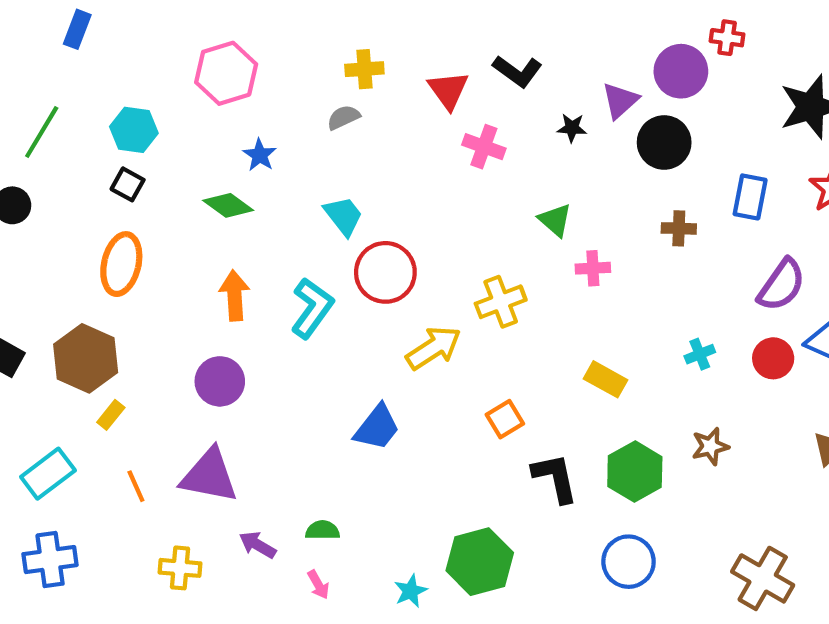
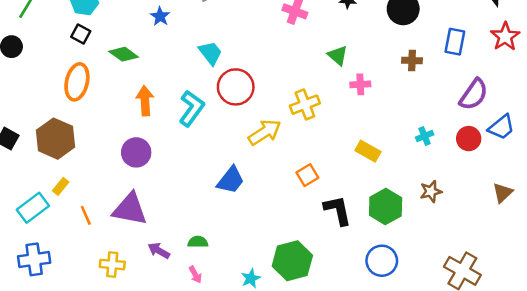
green diamond: (228, 205) -> (124, 54), moved
yellow rectangle: (111, 415) -> (61, 186), moved

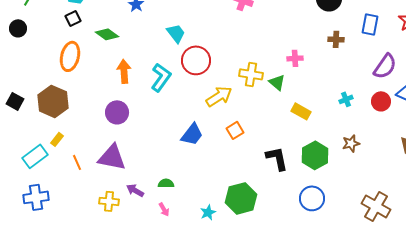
black square: (81, 34) -> (73, 18), turned 35
green triangle: (338, 55) -> (277, 82), moved
yellow cross: (305, 105) -> (251, 74), turned 30
orange square: (307, 175) -> (235, 130), moved
yellow cross: (112, 264) -> (109, 201), moved

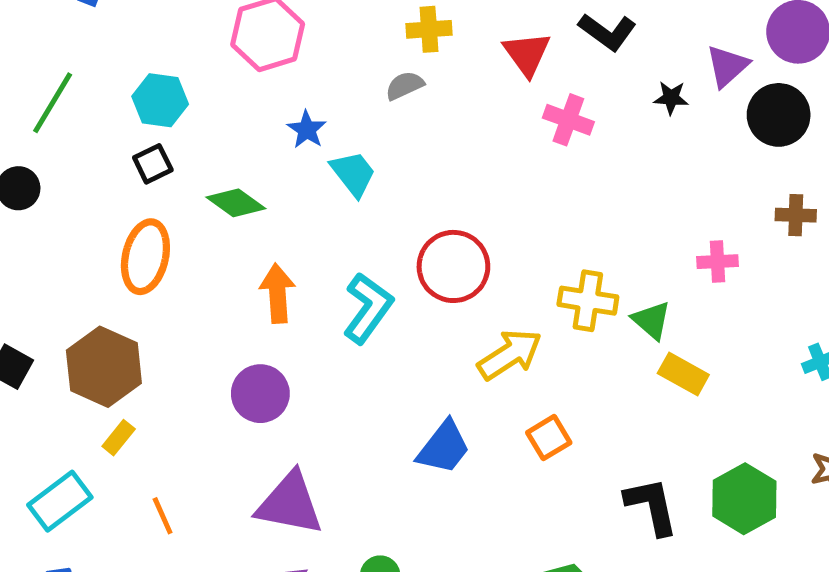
cyan trapezoid: (176, 33) -> (353, 174), moved
pink cross: (295, 58) -> (717, 262), moved
yellow rectangle: (301, 111) -> (683, 374), moved
yellow rectangle: (57, 139) -> (119, 438), moved
purple triangle: (112, 157) -> (290, 504), moved

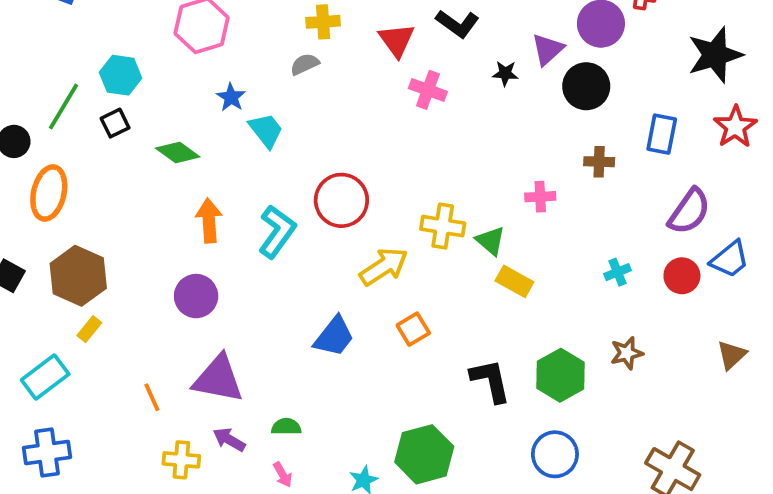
green line: (53, 103) -> (64, 106), moved
orange ellipse: (145, 257) -> (49, 193), moved
orange line: (163, 516) -> (152, 397), moved

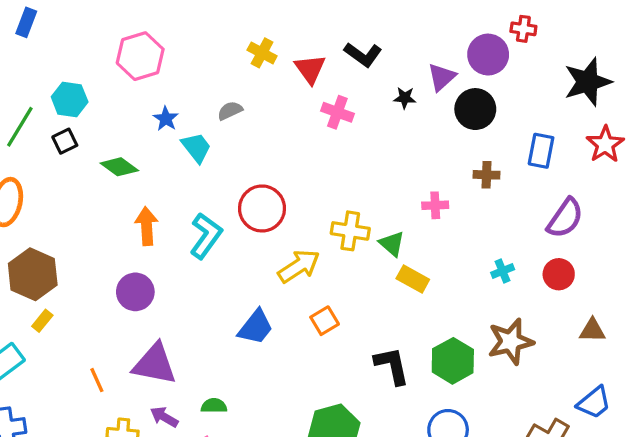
yellow cross: (323, 22) -> (262, 53), moved, turned 32
gray semicircle: (305, 64) -> (230, 111), moved
blue trapezoid: (730, 259) -> (594, 403), moved
brown star: (627, 353) -> (511, 342), size x1.6
brown triangle: (732, 355) -> (592, 330), moved, turned 44

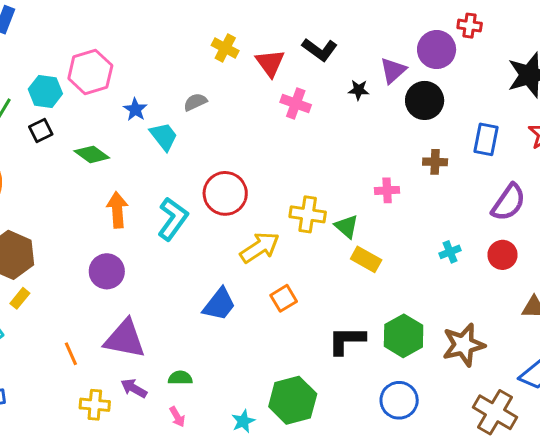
pink hexagon: (140, 56) -> (90, 72), moved
brown star: (511, 342) -> (464, 345), moved
black L-shape: (392, 366) -> (347, 340), turned -78

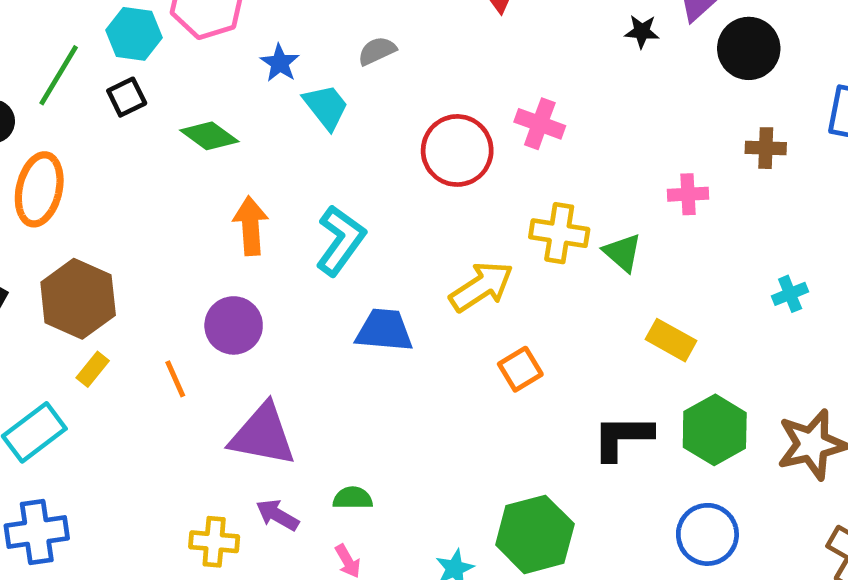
pink cross: (296, 103) -> (540, 124), moved
red circle: (225, 193) -> (457, 150), moved
yellow rectangle: (366, 259) -> (671, 340), moved
blue trapezoid: (219, 304) -> (384, 330), moved, turned -123
orange line: (71, 354) -> (175, 379), moved

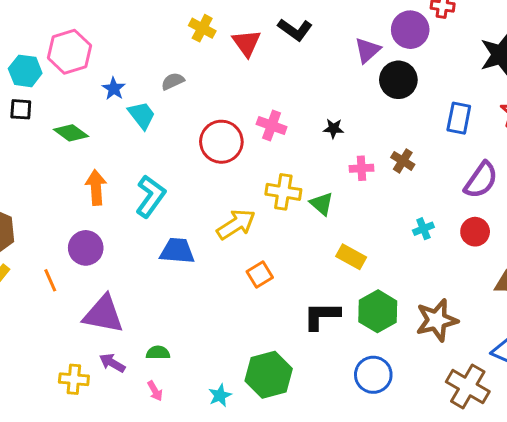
black star: (642, 31) -> (333, 128), moved
black square: (127, 97) -> (21, 109), turned 30
brown cross: (766, 148) -> (403, 161), moved, turned 30

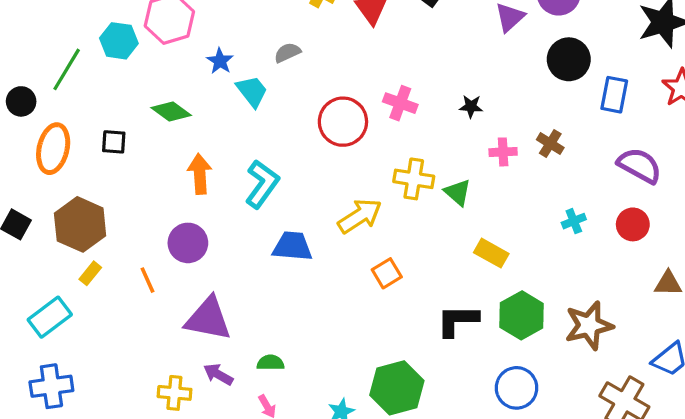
black circle: (398, 80) -> (569, 59), moved
black square: (21, 109) -> (114, 142), moved
purple semicircle: (481, 180) -> (640, 165), turned -96

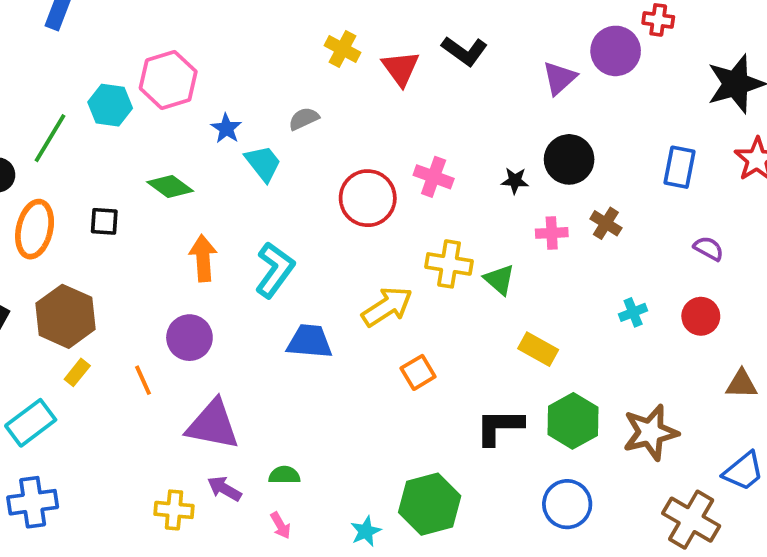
black circle: (569, 59) -> (569, 159), moved
purple semicircle: (640, 165) -> (709, 248), size x0.6

